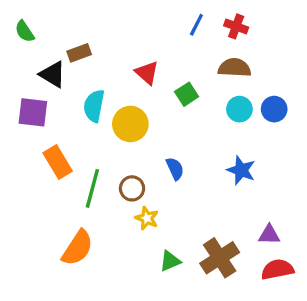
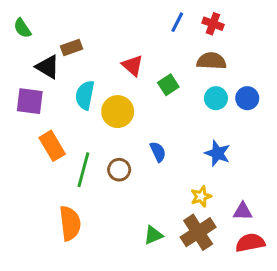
yellow star: (147, 218) -> (201, 196), moved, turned 30
orange semicircle: (77, 248) -> (70, 223), turned -40

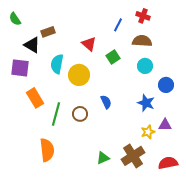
blue line: (177, 22) -> (118, 25), moved
blue circle: (247, 98) -> (166, 85), moved
yellow star: (201, 196) -> (148, 132), moved
purple triangle: (243, 211) -> (165, 125), moved

